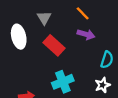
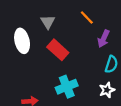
purple arrow: (86, 34) -> (104, 39), moved, turned 98

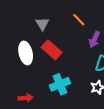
white ellipse: (22, 41) -> (26, 53), moved

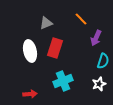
gray triangle: (42, 24) -> (46, 23), turned 40
red rectangle: (52, 50) -> (55, 48), turned 66

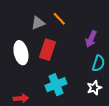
orange line: (81, 19) -> (59, 19), moved

